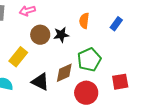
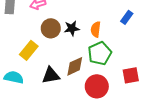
orange semicircle: (84, 21) -> (96, 29), moved
black triangle: (40, 82) -> (51, 75), turned -36

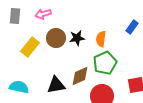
yellow rectangle: (29, 50) -> (30, 47), moved

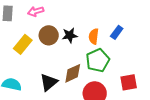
blue rectangle: (132, 27) -> (117, 32), moved
black triangle: (56, 85) -> (49, 82), turned -30

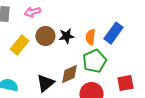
blue rectangle: (117, 32) -> (113, 33), size x1.5

